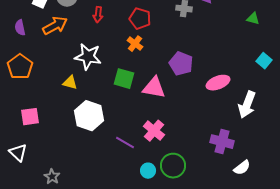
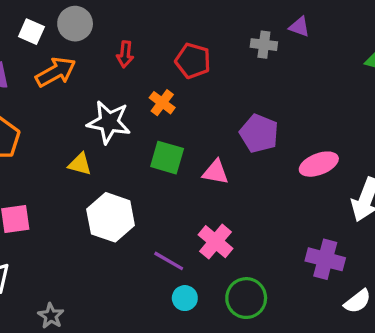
orange cross: (135, 44) -> (162, 103), moved
pink triangle: (154, 88) -> (215, 172), size x0.7
cyan circle: (148, 171) -> (185, 298), moved

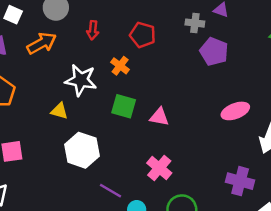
white square: (31, 32) -> (13, 15), moved
purple pentagon: (259, 133) -> (214, 52), moved
purple line: (169, 261) -> (111, 191), moved

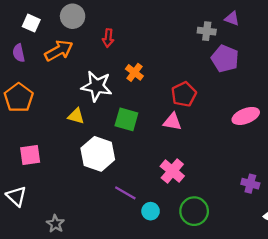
red pentagon: (143, 35) -> (184, 94), moved, turned 30
green square: (124, 106) -> (126, 119), moved
purple cross: (240, 181) -> (250, 184), size x0.7

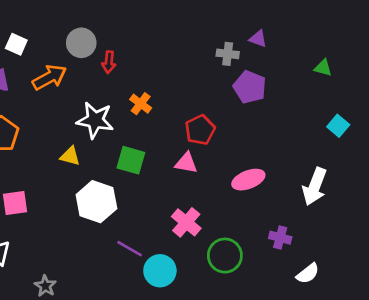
gray circle: (73, 16) -> (81, 43), moved
pink ellipse: (246, 116) -> (248, 180), moved
cyan circle: (151, 211) -> (160, 271), size x1.5
green circle: (194, 211) -> (225, 256), moved

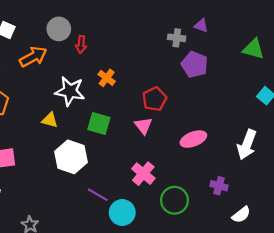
green triangle: (323, 68) -> (253, 49), size x1.5
pink triangle: (186, 163) -> (143, 126), turned 42

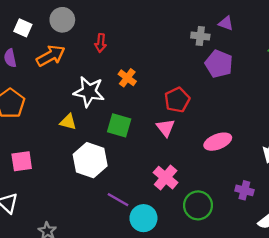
gray circle: (59, 29) -> (62, 20), moved

